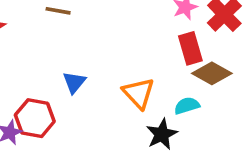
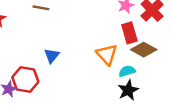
orange triangle: (139, 93) -> (107, 54), moved
black star: (162, 134) -> (128, 90), moved

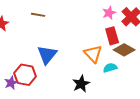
blue triangle: (52, 56) -> (47, 55), size x1.5
black star: (128, 90) -> (81, 84), moved

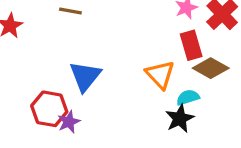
purple star: (11, 83) -> (69, 122), moved
black star: (81, 84) -> (180, 119), moved

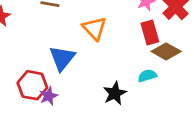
orange triangle: (160, 75) -> (95, 28), moved
black star: (180, 119) -> (115, 93), moved

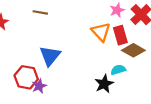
orange triangle: (95, 28) -> (101, 32), moved
black star: (115, 93) -> (104, 84), moved

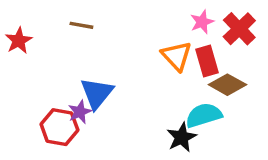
cyan semicircle: (118, 70) -> (204, 115), size x1.5
purple star: (39, 86) -> (80, 112), moved

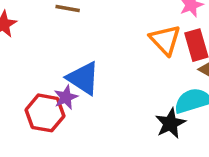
blue triangle: (97, 93) -> (83, 78), turned -36

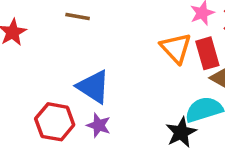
purple star: (66, 97) -> (99, 125), moved, turned -30

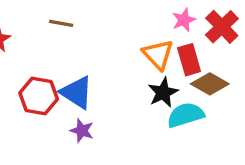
red hexagon: (55, 122) -> (39, 96), moved
black star: (181, 132) -> (163, 93), moved

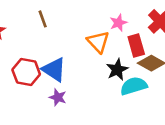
pink star: (184, 20) -> (118, 23), moved
brown line: (61, 23) -> (43, 19), turned 60
orange triangle: (158, 54) -> (98, 42), moved

